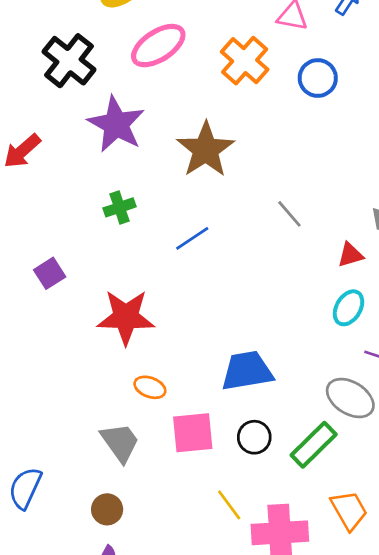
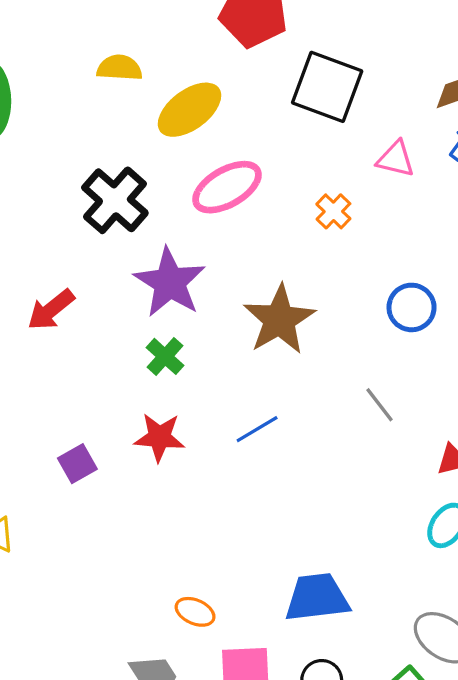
orange cross: (245, 61) -> (333, 211), size x0.6
blue circle: (318, 78) -> (412, 307), moved
green cross: (119, 207) -> (165, 356), moved, turned -32
red star: (126, 317) -> (159, 437), moved, size x0.7

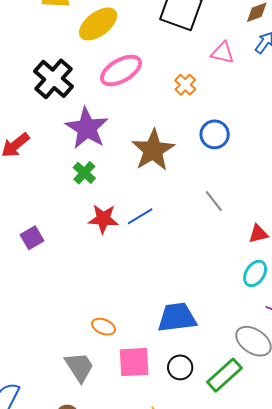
blue circle: (412, 307) -> (215, 134), moved
red star: (159, 437) -> (103, 219), moved

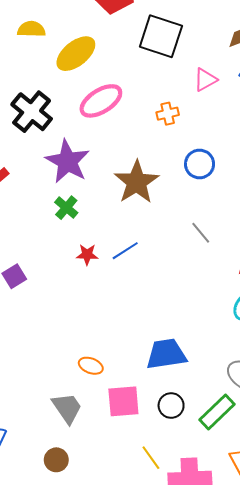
pink triangle: (223, 53) -> (205, 80), turned -40
orange cross: (185, 85) -> (168, 114), turned 35
red star: (103, 219) -> (87, 255), size x0.7

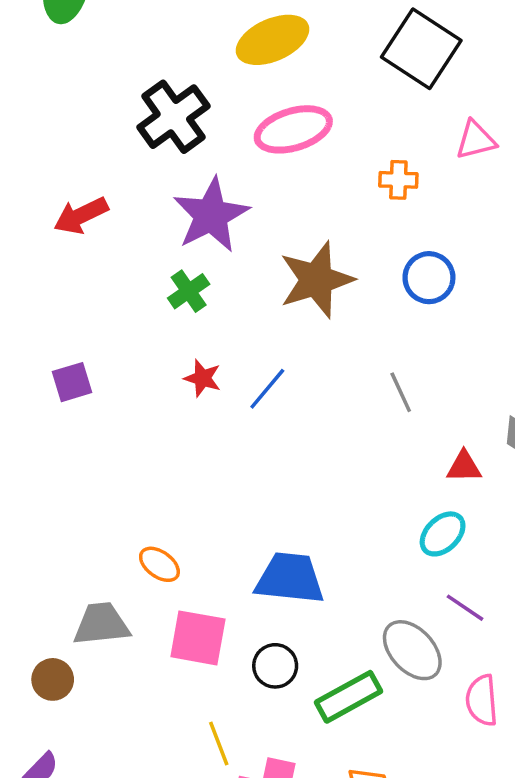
blue line: (125, 251) -> (267, 389), turned -32
gray trapezoid: (67, 408) -> (101, 624), turned -76
brown circle: (56, 460) -> (53, 679), moved

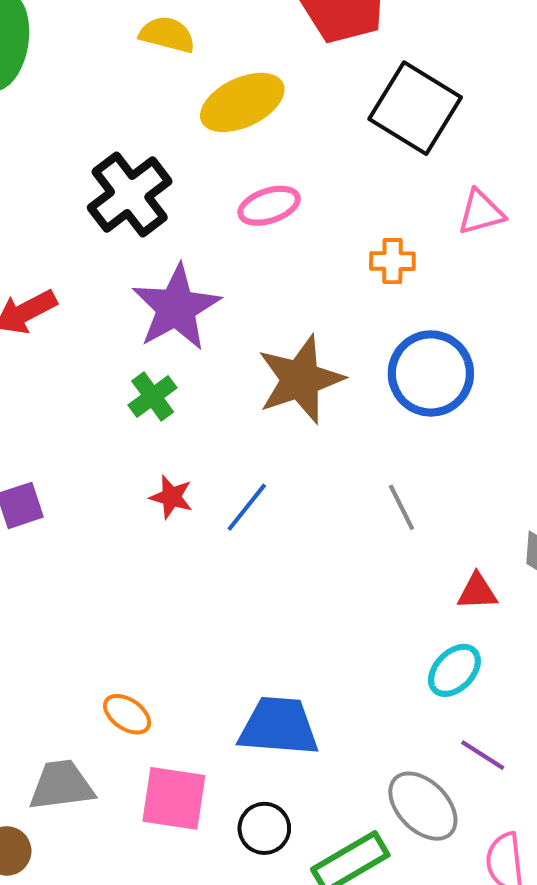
pink ellipse: (293, 129) -> (269, 206), size x0.7
blue circle: (429, 278) -> (431, 373), size x1.4

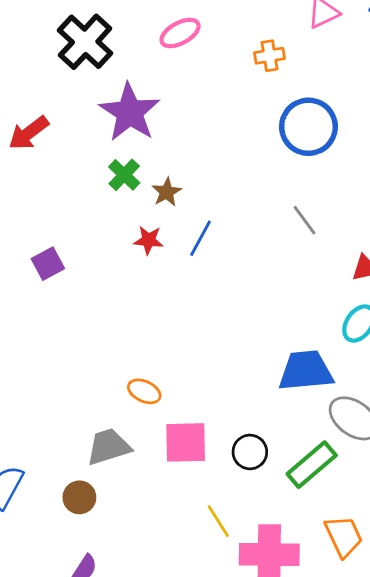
brown star: (300, 379) -> (167, 192), moved, size x0.5
blue trapezoid: (279, 726) -> (306, 371), moved

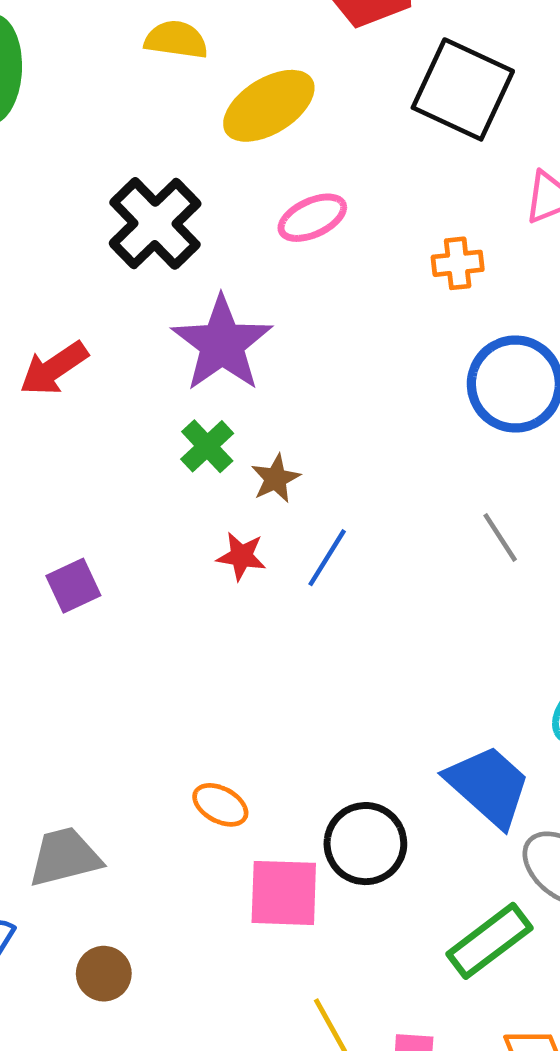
blue trapezoid: (306, 371) -> (488, 786), turned 44
gray trapezoid: (109, 447) -> (65, 857), moved
black circle: (250, 452) -> (365, 844), moved, size x1.4

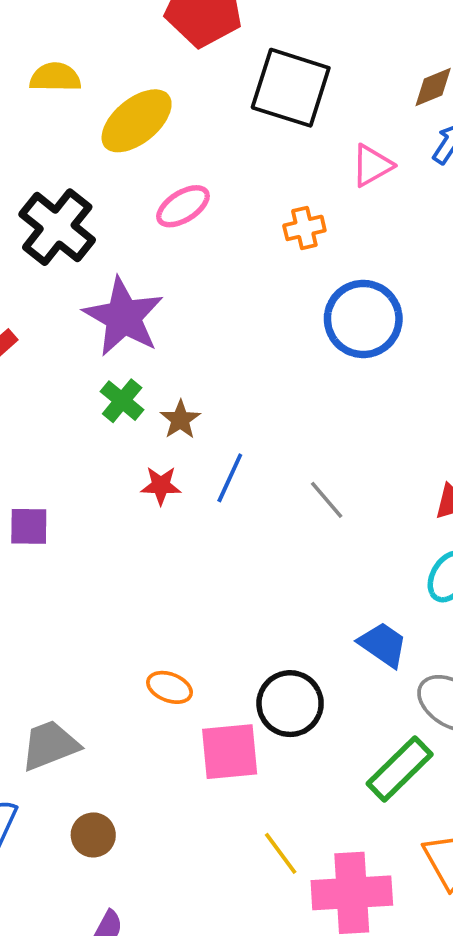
gray line: (500, 537) -> (327, 500), moved
purple square: (73, 586) -> (29, 526), turned 33
blue trapezoid: (488, 786) -> (383, 644), size x0.7

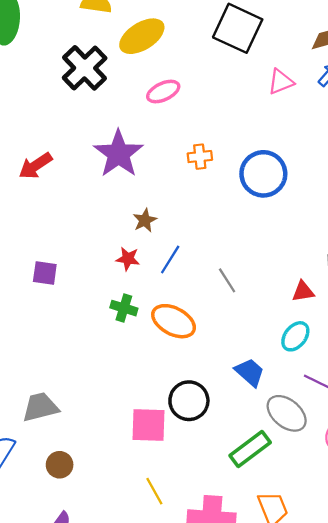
black cross: (57, 227) -> (85, 68), moved
orange cross: (304, 228) -> (200, 157), moved
green cross: (122, 401) -> (124, 308), moved, turned -30
orange ellipse: (170, 687) -> (174, 321), moved, size x1.6
yellow line: (281, 853) -> (154, 491), moved

